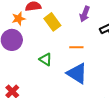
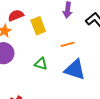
yellow rectangle: (52, 22) -> (38, 26), turned 30

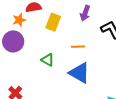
yellow rectangle: (38, 26) -> (53, 22), turned 30

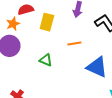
blue triangle: (79, 73) -> (97, 67), moved

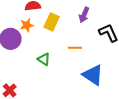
orange star: (13, 24) -> (27, 25), moved

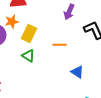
yellow rectangle: (52, 22) -> (29, 34), moved
blue triangle: (93, 75) -> (77, 72), size x0.6

